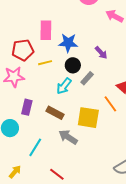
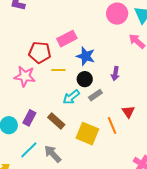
pink rectangle: (46, 30) -> (67, 39), turned 48
purple arrow: (101, 53) -> (115, 74), turned 40
purple rectangle: (27, 107) -> (29, 118), moved
gray arrow: (68, 137) -> (53, 154), moved

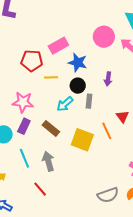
pink circle: (117, 14) -> (104, 37), moved
pink star: (25, 76) -> (23, 102), moved
gray rectangle: (95, 95) -> (89, 101), turned -48
cyan line: (29, 150) -> (24, 158), turned -66
gray arrow: (53, 154) -> (48, 161), turned 30

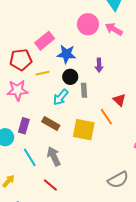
pink star: (23, 102) -> (17, 90), moved

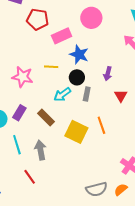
pink circle: (88, 24) -> (91, 18), moved
red pentagon: (21, 60) -> (38, 19), moved
red triangle: (119, 100) -> (121, 96), moved

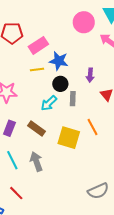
pink circle: (91, 18) -> (84, 22), moved
yellow line: (51, 67) -> (37, 69), moved
red line: (30, 177) -> (16, 193), moved

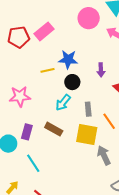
pink rectangle: (38, 45) -> (44, 31), moved
gray rectangle: (73, 99) -> (88, 109), moved
gray arrow: (36, 162) -> (104, 155), moved

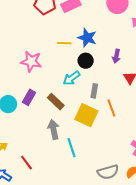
gray arrow: (104, 155) -> (53, 129), moved
cyan line: (33, 163) -> (72, 148), moved

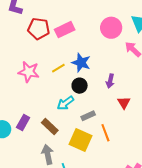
yellow line: (64, 43) -> (58, 68), turned -32
pink star: (31, 61) -> (29, 72), moved
gray rectangle: (94, 91) -> (88, 116), turned 56

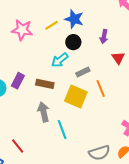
brown rectangle: (50, 127) -> (45, 84), turned -30

